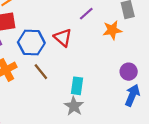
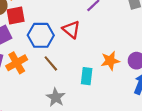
orange star: (112, 30) -> (110, 61), moved
gray star: (74, 106) -> (56, 97), moved

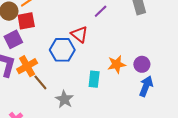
blue hexagon: (41, 35) -> (62, 50), moved
brown line: (51, 63) -> (40, 82), moved

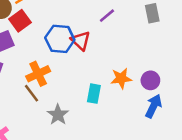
red square: (26, 21) -> (20, 21), turned -30
blue hexagon: (62, 50) -> (60, 39), moved
orange cross: (27, 66) -> (38, 74), moved

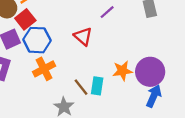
blue hexagon: (60, 39) -> (37, 40), moved
purple circle: (150, 80) -> (150, 72), size x1.6
brown line: (32, 93) -> (81, 87), moved

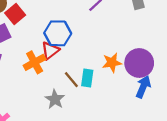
red triangle: (83, 36) -> (50, 51), moved, turned 42
blue hexagon: (37, 40) -> (58, 33), moved

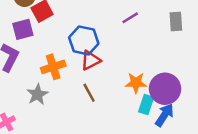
red triangle: (50, 51) -> (91, 60), moved
cyan rectangle: (87, 78) -> (146, 104), moved
gray star: (55, 99) -> (37, 94), moved

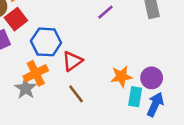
blue hexagon: (84, 40) -> (46, 42), moved
purple circle: (165, 89) -> (152, 78), size x0.7
gray star: (37, 94) -> (26, 88), moved

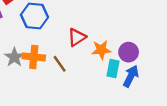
red triangle: (72, 61) -> (77, 37), moved
orange cross: (36, 73) -> (34, 57), moved, turned 30

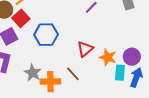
orange star: (101, 50) -> (108, 57), turned 30
orange cross: (34, 57) -> (50, 82), moved

